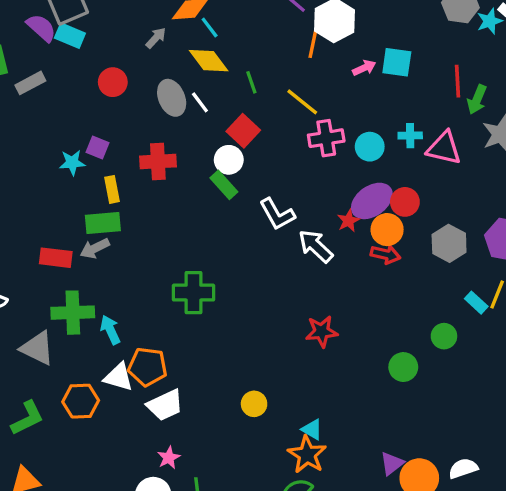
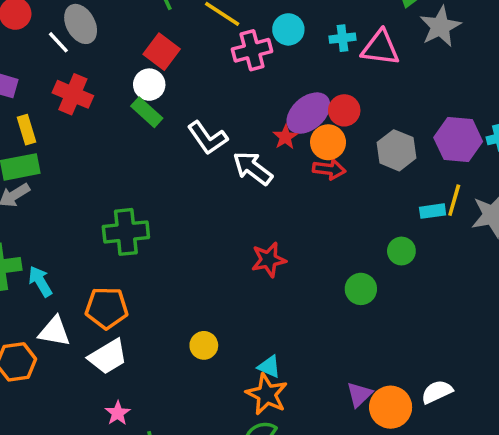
white line: (200, 102) -> (58, 42), moved
cyan circle: (370, 147) -> (288, 29), moved
red cross: (158, 161) -> (73, 94), turned 32
cyan rectangle: (476, 303) -> (433, 211), turned -45
orange pentagon: (148, 367) -> (107, 308), moved

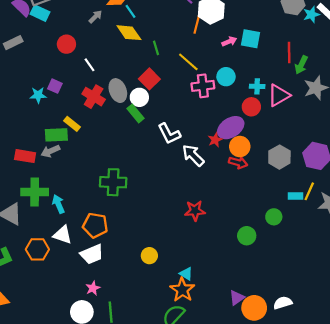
gray ellipse: (81, 24) -> (118, 91), moved
pink triangle: (380, 48) -> (279, 95), turned -45
red circle: (344, 110) -> (251, 107), moved
yellow rectangle: (26, 130) -> (72, 124), moved, turned -42

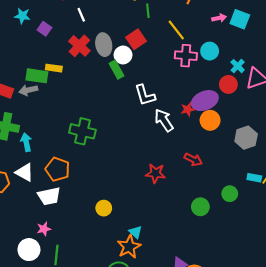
cyan cross: (257, 86) -> (238, 66), turned 32
cyan star: (38, 95) -> (22, 16), moved
yellow rectangle: (72, 124) -> (54, 68), turned -42
red arrow: (238, 163) -> (193, 160), moved

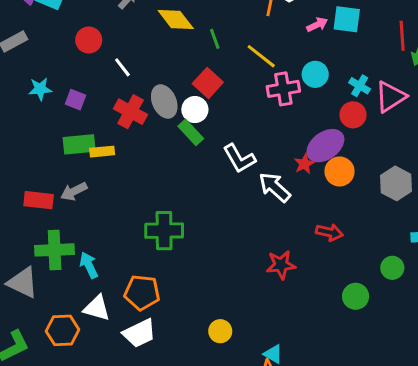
green rectangle: (37, 76) -> (79, 144), moved

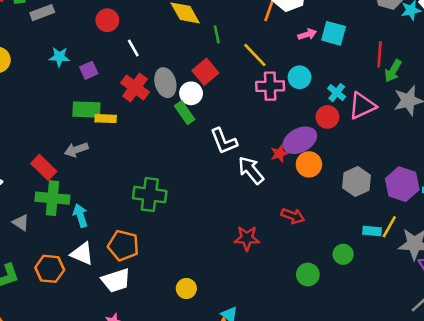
purple square: (76, 100) -> (89, 70), turned 36
red rectangle: (39, 200) -> (44, 167), moved, turned 30
gray triangle: (23, 283) -> (21, 223), size x0.6

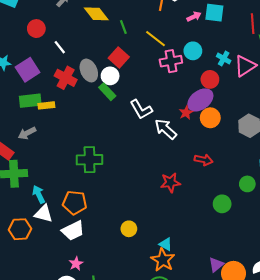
purple square: (89, 70) -> (28, 70), size x1.6
red circle: (327, 117) -> (210, 79), moved
cyan arrow: (80, 215) -> (39, 194), moved

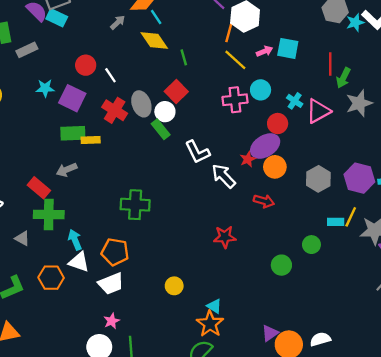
red circle: (36, 29) -> (86, 65), moved
yellow line: (155, 39) -> (235, 60), moved
purple square: (28, 70) -> (72, 98), turned -35
red arrow: (204, 160) -> (264, 201), moved

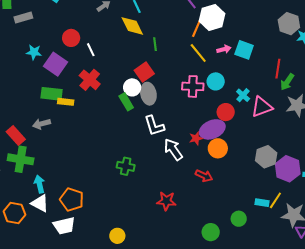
gray ellipse: (141, 104) -> (148, 94), moved
gray hexagon: (318, 179) -> (266, 157), moved
green cross: (135, 205) -> (126, 166), moved, size x0.7

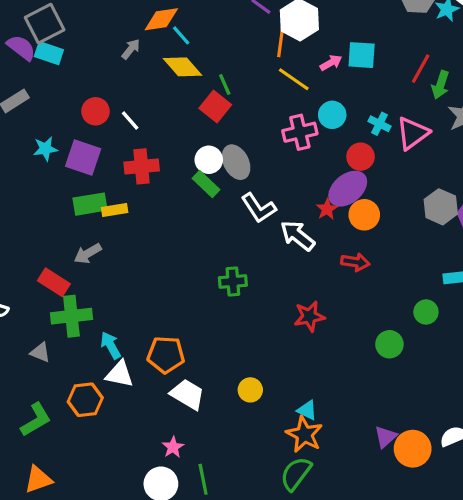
red line: (278, 69) -> (421, 69), turned 36
red square: (144, 72) -> (215, 107), moved
red cross: (90, 80) -> (142, 166), turned -30
white trapezoid: (64, 226) -> (188, 394), moved, turned -120

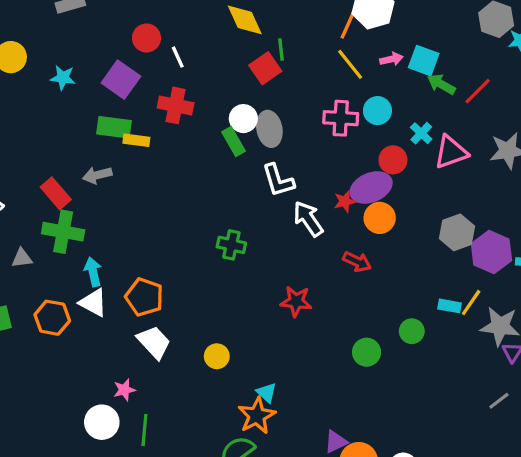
green arrow: (440, 85) -> (441, 84), moved, turned 84
cyan star: (45, 149) -> (63, 78), moved
gray triangle: (40, 352) -> (22, 258), turned -45

